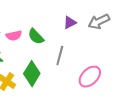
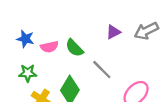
gray line: (60, 56) -> (102, 70), turned -60

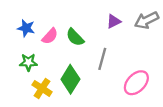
pink semicircle: (49, 47) -> (50, 36), turned -36
gray line: (102, 70) -> (102, 59), turned 60

